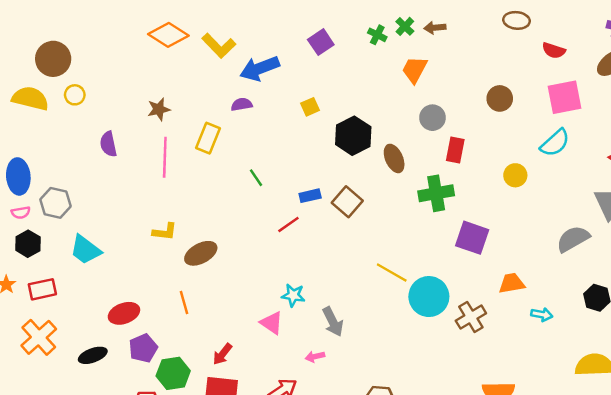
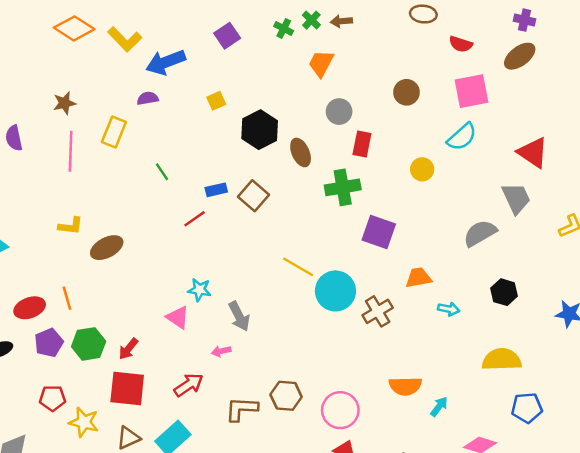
orange line: (184, 303) -> (67, 298), moved
green hexagon: (173, 373) -> (89, 344), moved

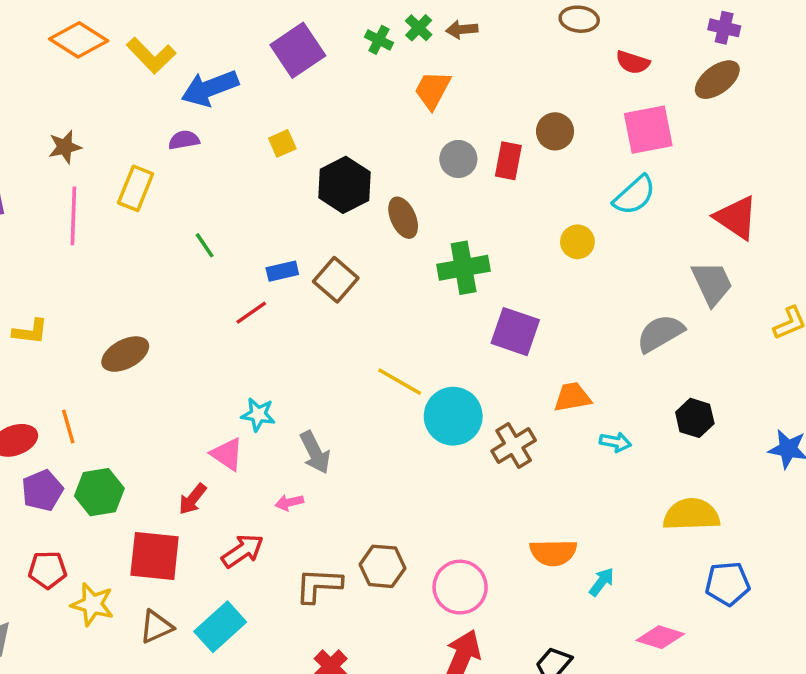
purple square: (227, 36) -> (298, 50), size x1.4
red rectangle: (362, 144) -> (508, 161), moved
yellow L-shape: (71, 226) -> (30, 332), moved
red arrow: (128, 349) -> (193, 499), moved

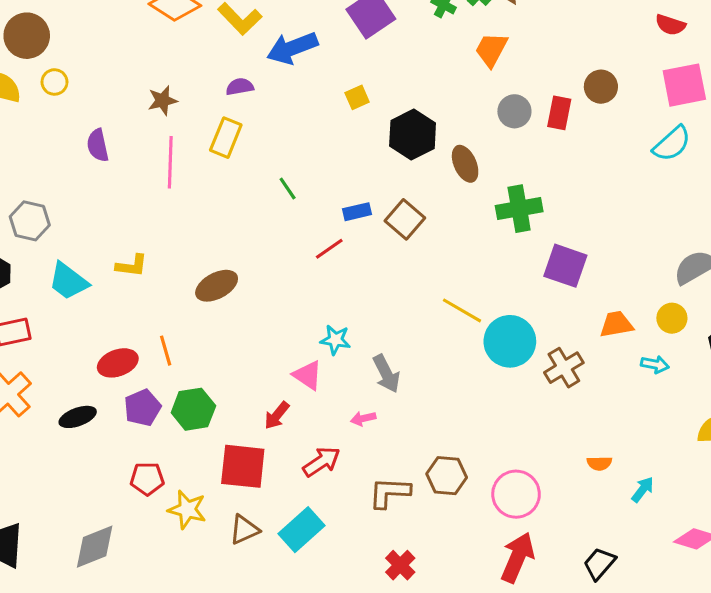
purple semicircle: (184, 140) -> (240, 87), moved
yellow circle: (577, 242) -> (672, 318), moved
orange semicircle: (553, 553) -> (599, 463), size x0.6

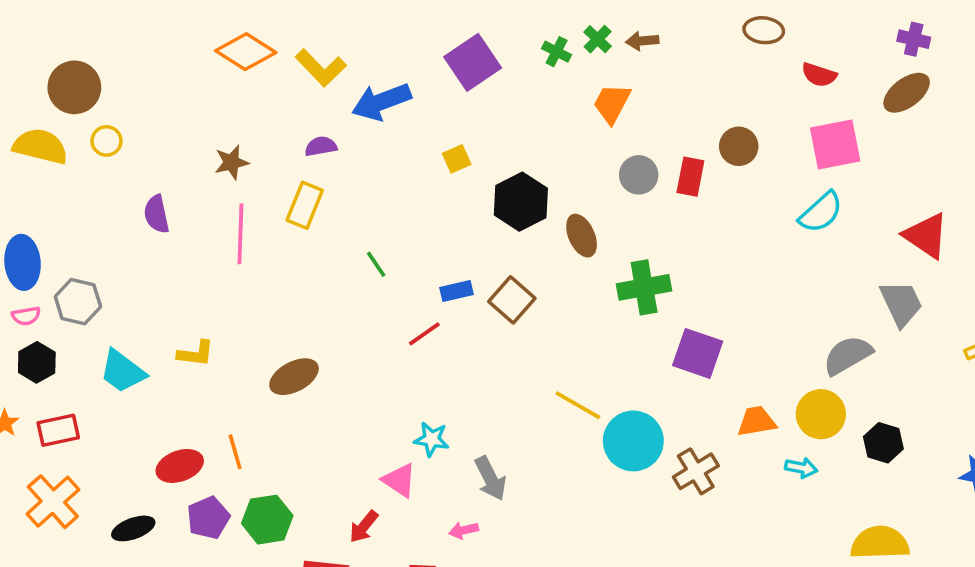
yellow circle: (672, 318) -> (821, 414), size x1.4

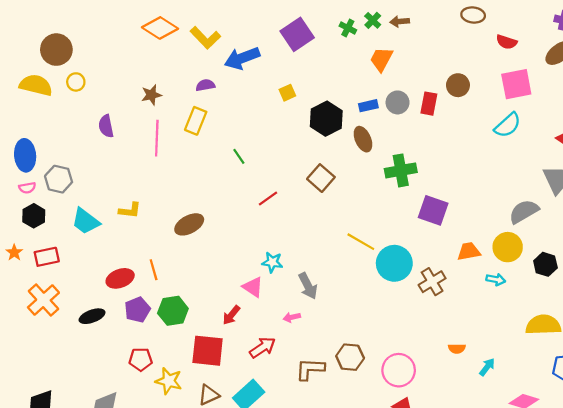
blue rectangle: (457, 291) -> (368, 106), moved

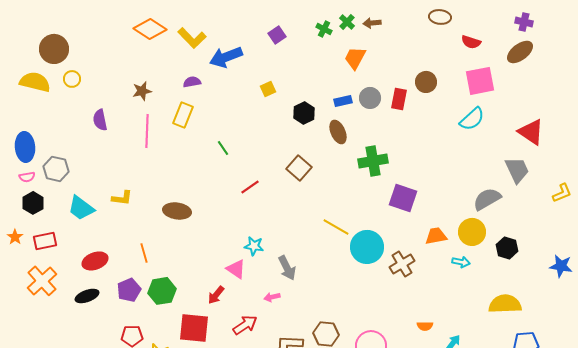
purple square: (297, 34) -> (277, 35), size x0.6
black hexagon: (326, 119) -> (304, 113), size x0.7
brown ellipse: (189, 224) -> (177, 211), turned 36
red ellipse: (120, 278) -> (95, 261), moved

